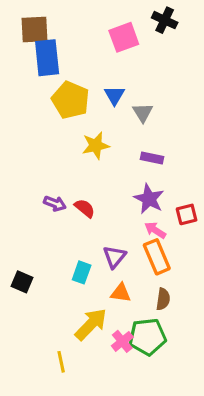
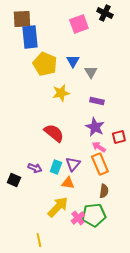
purple arrow: (55, 203) -> (35, 168), moved
red semicircle: (85, 208) -> (54, 133), size x1.5
cyan rectangle: (82, 272) -> (56, 167), moved
orange triangle: (121, 293) -> (68, 183), moved
yellow line: (61, 362) -> (39, 240), moved

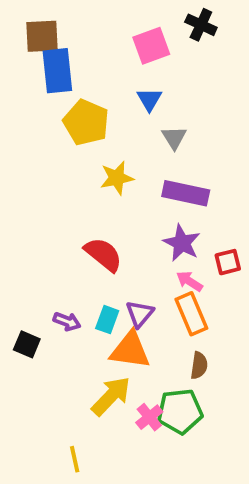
blue triangle: (73, 61) -> (149, 99), moved
purple rectangle: (97, 101) -> (186, 193), size x1.6
orange triangle: (68, 183) -> (130, 350), size x1.6

